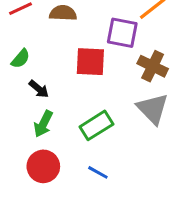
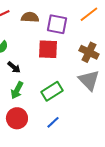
purple square: (122, 33) -> (57, 24), moved
blue line: (98, 172) -> (53, 122), turned -72

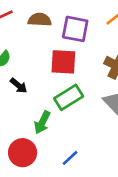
green arrow: (17, 90) -> (42, 122), moved
green rectangle: (52, 91) -> (69, 97), moved

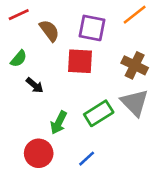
brown semicircle: (40, 20) -> (49, 31), moved, turned 50
green rectangle: (69, 97) -> (99, 113), moved

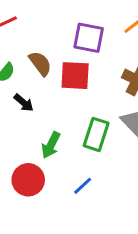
brown semicircle: (49, 31) -> (40, 63), moved
green rectangle: (99, 113) -> (96, 134), turned -40

